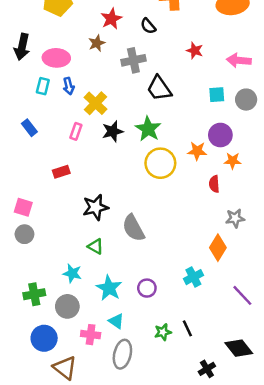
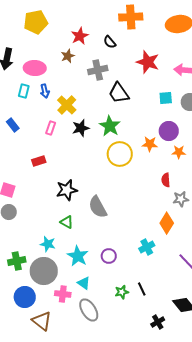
red star: (195, 51) -> (148, 62), size x1.6
red semicircle: (214, 184) -> (166, 180), moved
gray circle: (67, 306) -> (44, 271), size x1.4
gray ellipse: (122, 354) -> (89, 310), turned -45

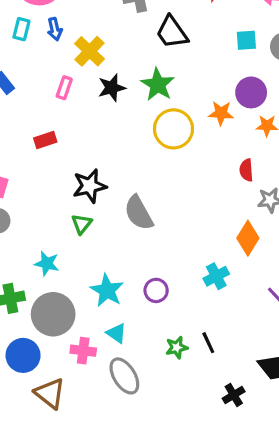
green triangle: (67, 222) -> (82, 224), moved, turned 40
cyan star: (48, 244) -> (47, 264), moved

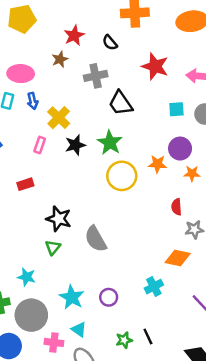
black star: (90, 186) -> (59, 219), turned 30
orange diamond: (248, 238) -> (178, 258), turned 70

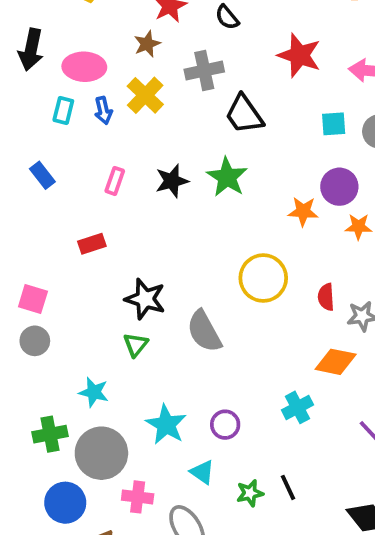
yellow cross: (59, 118) -> (145, 95), moved
yellow circle: (122, 176) -> (263, 278), moved
red semicircle: (176, 207) -> (326, 297), moved
cyan triangle: (79, 329) -> (202, 472), moved

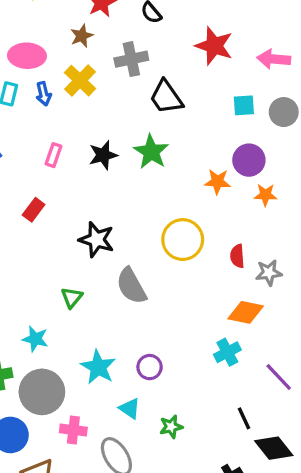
red rectangle: (92, 244) -> (34, 210), turned -35
black star: (145, 299) -> (97, 240), moved
cyan cross: (297, 407) -> (227, 352), moved
black line: (288, 487) -> (244, 418), moved

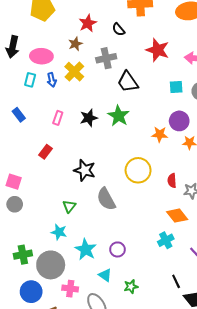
orange diamond: (246, 312) -> (177, 216), turned 40
cyan star: (35, 339) -> (59, 232), moved

